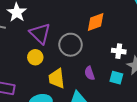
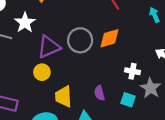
purple triangle: (40, 33) -> (49, 47), turned 50
gray circle: (71, 45) -> (80, 40), moved

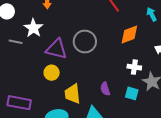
orange diamond: (109, 38) -> (129, 34), moved
purple triangle: (49, 47) -> (56, 49), turned 40

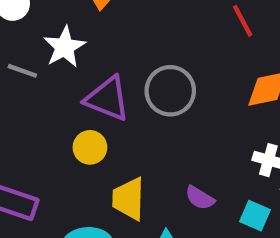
purple semicircle: (105, 89) -> (200, 198), turned -48

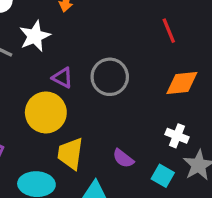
purple triangle: (107, 99) -> (63, 78), size x0.6
yellow circle: (90, 147) -> (46, 112), size x1.6

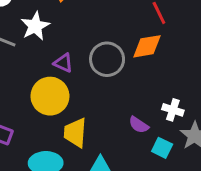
orange diamond: (182, 83) -> (147, 46), moved
purple semicircle: (123, 158) -> (139, 125), moved

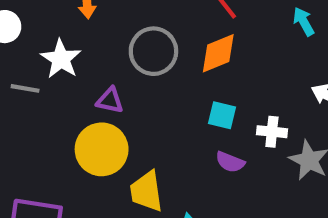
gray circle: (107, 59) -> (153, 51), moved
cyan square: (162, 148) -> (222, 115), moved

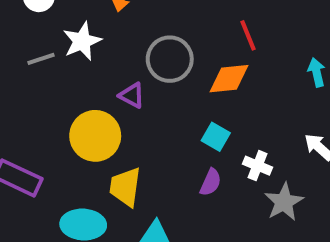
gray line: (25, 88) -> (41, 59), turned -44
purple triangle: (110, 100) -> (132, 95), moved
purple semicircle: (230, 162) -> (211, 182), turned -104

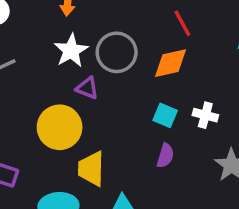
white star: (82, 41) -> (71, 51), moved
white cross: (258, 166) -> (205, 115), moved

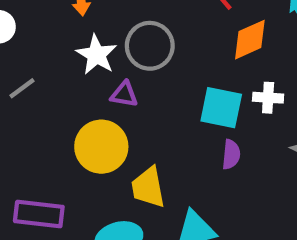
orange diamond: (170, 63) -> (250, 40), moved
cyan square: (165, 115) -> (221, 108), size x1.5

